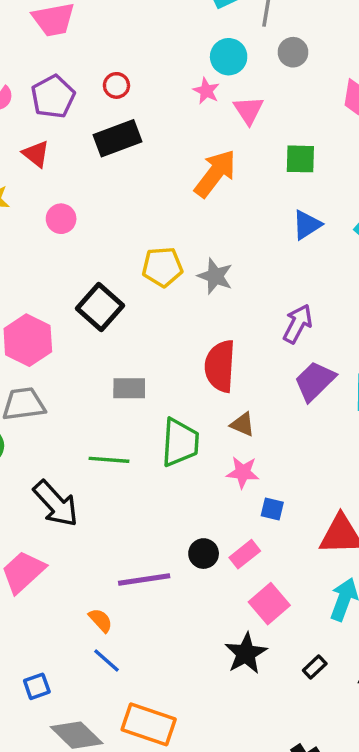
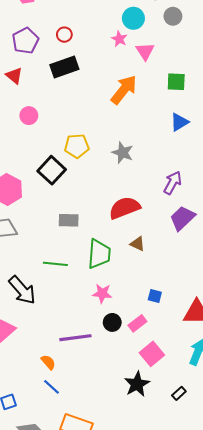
yellow pentagon: (162, 267) -> (77, 146), moved
red semicircle: (220, 366) -> (125, 208), turned 64
pink star: (243, 472) -> (102, 293), moved

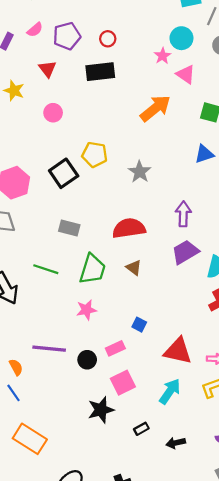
pink triangle: (145, 51) -> (186, 74), turned -36
purple arrow: (173, 183) -> (183, 214), turned -40
pink star: (102, 293) -> (86, 310), turned -30
black circle: (112, 322) -> (87, 360), moved

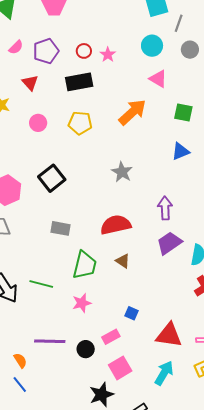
pink star: (162, 56) -> (108, 55), moved
yellow pentagon: (95, 155) -> (80, 123), moved
green line: (46, 269) -> (41, 284), moved

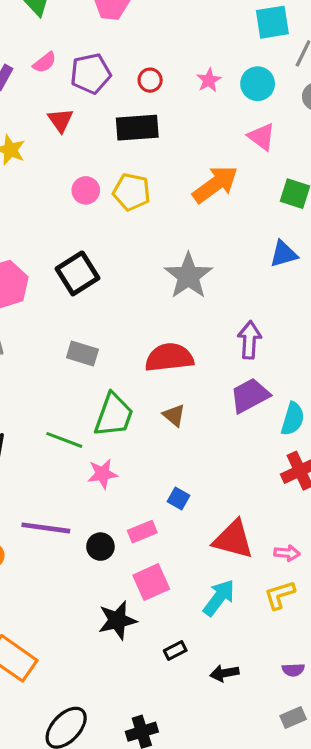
pink star: (108, 55) -> (209, 80), moved
pink circle: (38, 123) -> (86, 190), moved
gray star: (122, 172) -> (188, 276), size x1.4
green line: (41, 284) -> (64, 440), moved

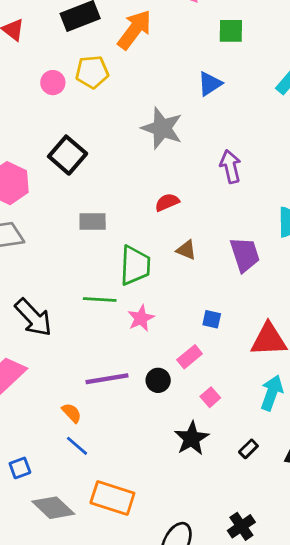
orange arrow: (215, 184) -> (135, 30), moved
blue triangle: (283, 254) -> (210, 84), moved
red semicircle: (169, 357) -> (167, 202), size x0.6
purple trapezoid: (250, 396) -> (245, 255), moved, turned 117
pink square: (151, 582) -> (210, 397), size x0.6

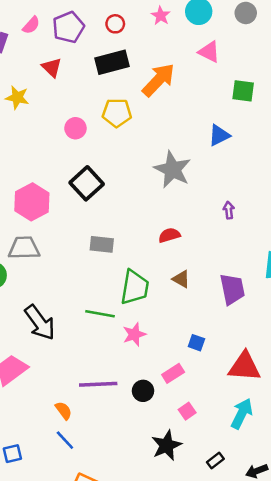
pink circle: (53, 83) -> (75, 128), moved
purple arrow: (230, 166) -> (229, 210), size x0.6

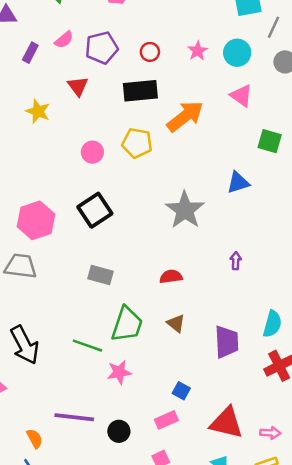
pink rectangle: (173, 373) -> (166, 420), moved

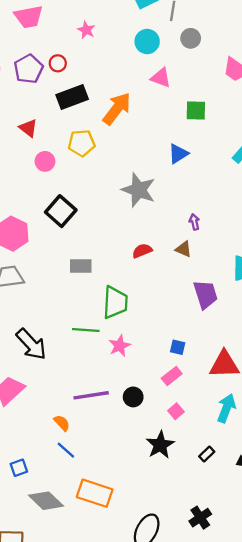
pink star: (198, 51) -> (86, 30), moved
red circle: (150, 52) -> (58, 63), moved
red triangle: (78, 86) -> (28, 128), moved
brown triangle: (176, 323) -> (184, 249), moved

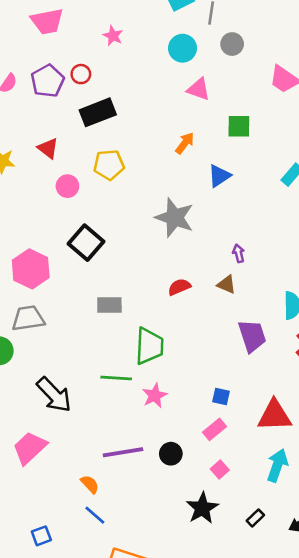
orange arrow: (117, 109) -> (185, 143), moved, size x0.6

